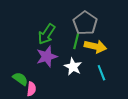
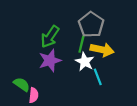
white star: (73, 67) -> (85, 62), moved
cyan line: (101, 73) -> (98, 77), moved

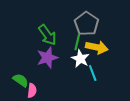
green arrow: (50, 37) -> (47, 35), turned -70

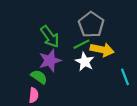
green line: (77, 42) -> (81, 44), turned 49
cyan line: (93, 73) -> (125, 77), moved
green semicircle: (21, 80) -> (39, 77), moved

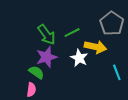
gray pentagon: (91, 25) -> (112, 23), moved
green line: (81, 44) -> (72, 33), moved

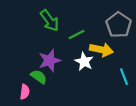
green arrow: (47, 35) -> (50, 21), moved
pink semicircle: (31, 90) -> (25, 92), moved

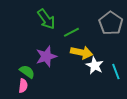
yellow arrow: (101, 50) -> (82, 52), moved
white star: (84, 62) -> (95, 66), moved
green semicircle: (39, 77) -> (27, 72), moved

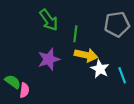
gray pentagon: (111, 23) -> (117, 24), turned 30
green line: (71, 32) -> (75, 34), turned -56
green semicircle: (27, 72) -> (13, 82), moved

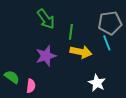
white star: (100, 69) -> (97, 83), moved
cyan line: (122, 75) -> (107, 43), moved
pink semicircle: (24, 90) -> (31, 86), moved

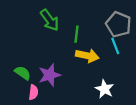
gray pentagon: (110, 23) -> (119, 24), turned 30
purple star: (46, 56) -> (50, 75), moved
green semicircle: (12, 77) -> (23, 73), moved

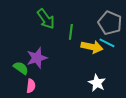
cyan line: (115, 46) -> (107, 43), turned -42
yellow arrow: (87, 56) -> (92, 47), moved
purple star: (50, 75) -> (37, 58), moved

